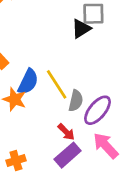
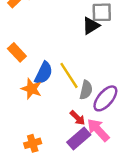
pink arrow: (106, 146) -> (98, 130), moved

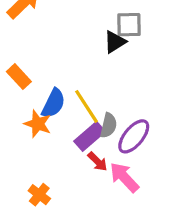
purple rectangle: (79, 138) -> (90, 136), moved
orange cross: (33, 143) -> (39, 195), turned -35

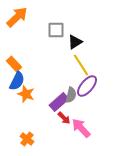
gray square: (129, 25) -> (56, 30), moved
blue semicircle: (53, 103) -> (17, 81), moved
yellow line: (86, 106) -> (81, 65), moved
purple ellipse: (134, 136) -> (87, 86), moved

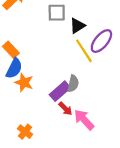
purple ellipse: (87, 86) -> (101, 41), moved

